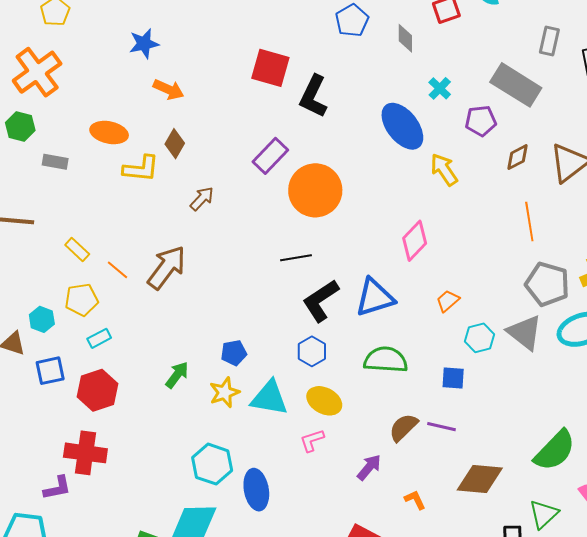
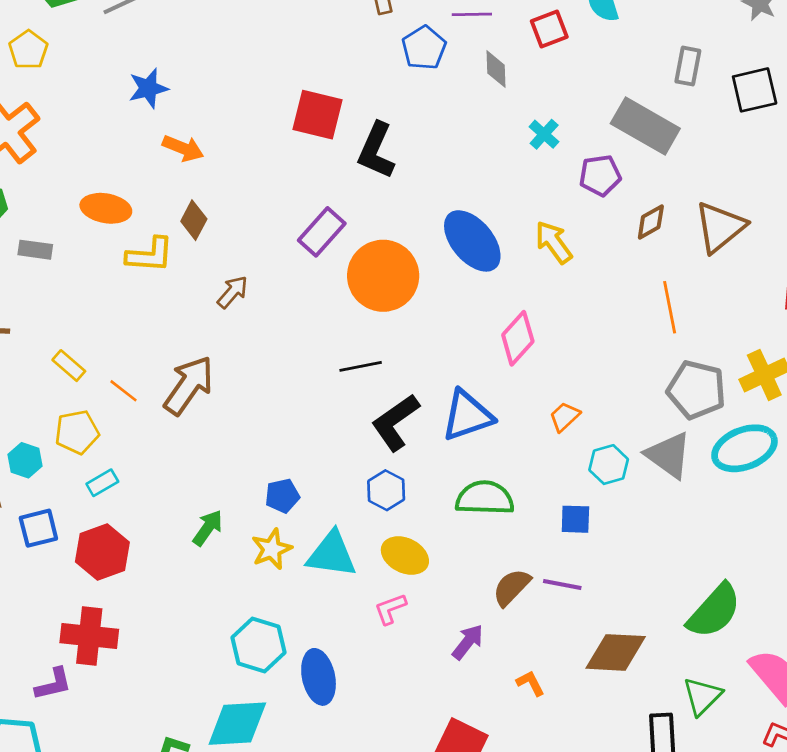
blue ellipse: (402, 126) -> (472, 241), moved

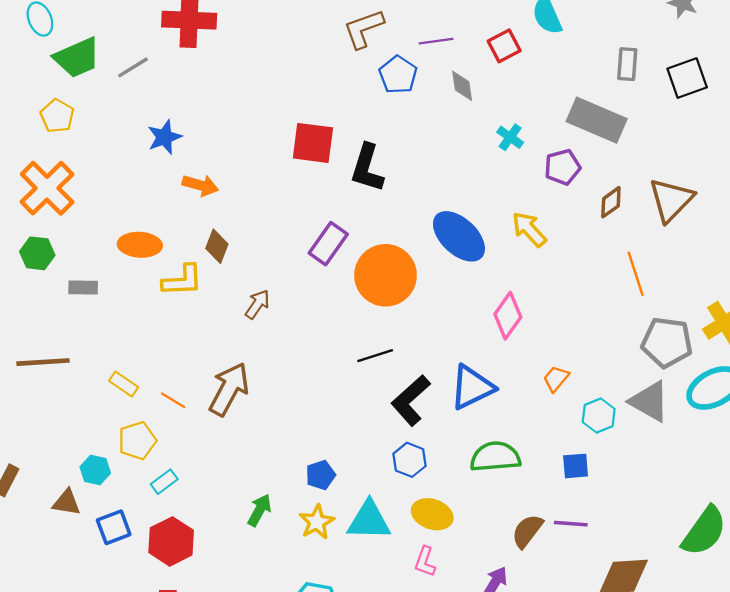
pink L-shape: (390, 609) -> (425, 562), turned -44

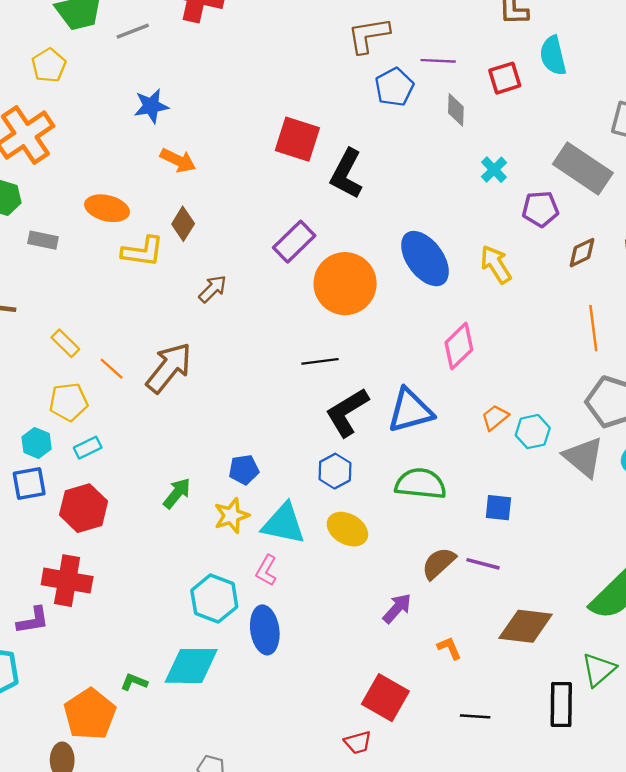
cyan hexagon: (599, 416) -> (533, 432), moved
cyan hexagon: (95, 470) -> (37, 443), moved
pink L-shape: (425, 562) -> (266, 570), moved

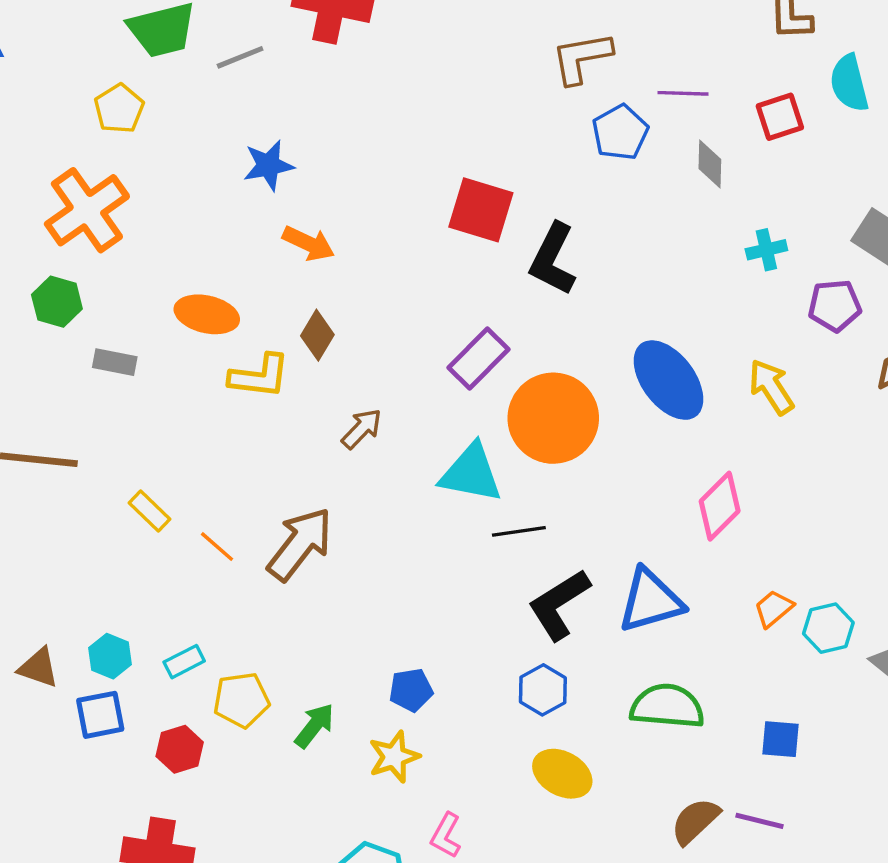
cyan cross: (494, 170) -> (766, 250), turned 32
yellow pentagon: (68, 402) -> (241, 700), moved
red hexagon: (84, 508) -> (180, 749), size x0.7
cyan triangle: (284, 524) -> (471, 473), moved

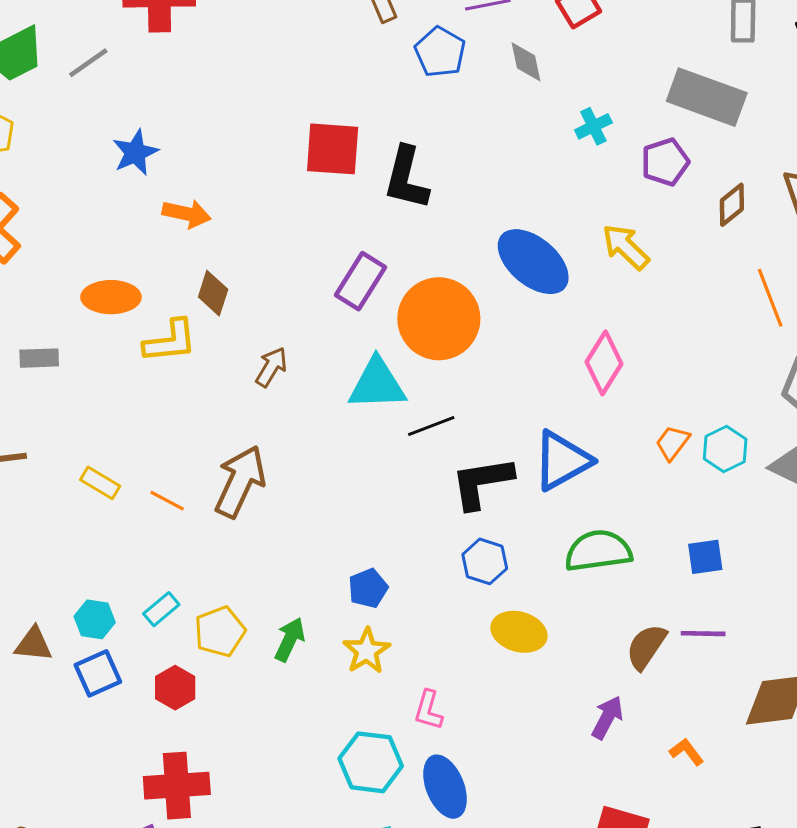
black L-shape: (559, 604) -> (482, 483), turned 36

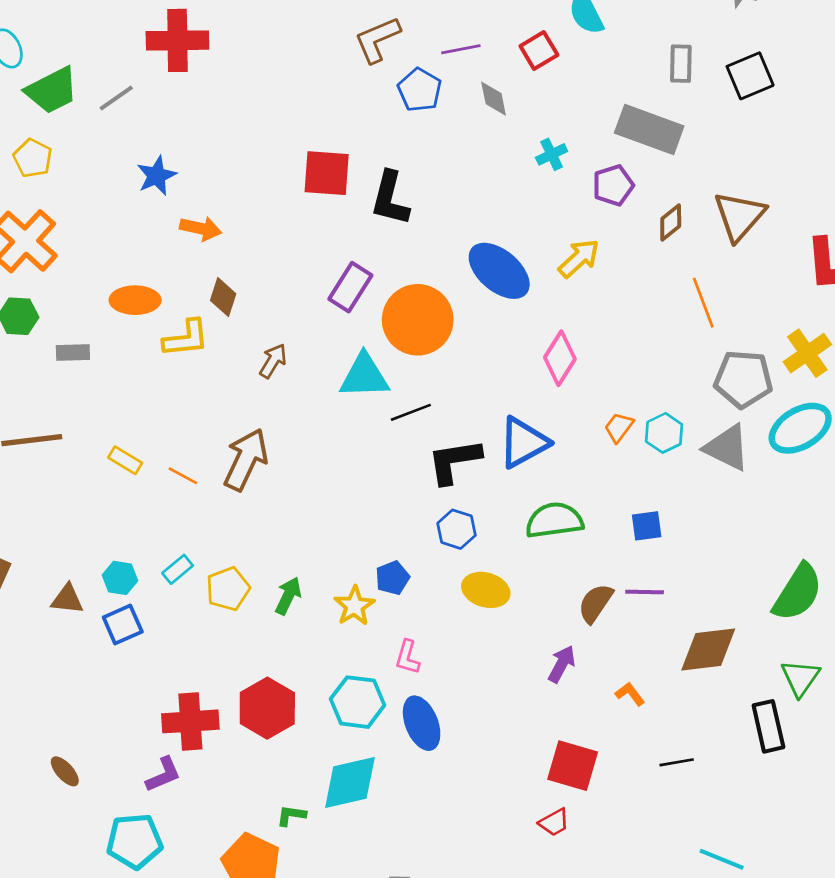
yellow arrow: (626, 247) -> (579, 258), turned 93
blue pentagon: (368, 588) -> (392, 578), moved
red hexagon: (175, 688) -> (267, 708), moved, size x1.6

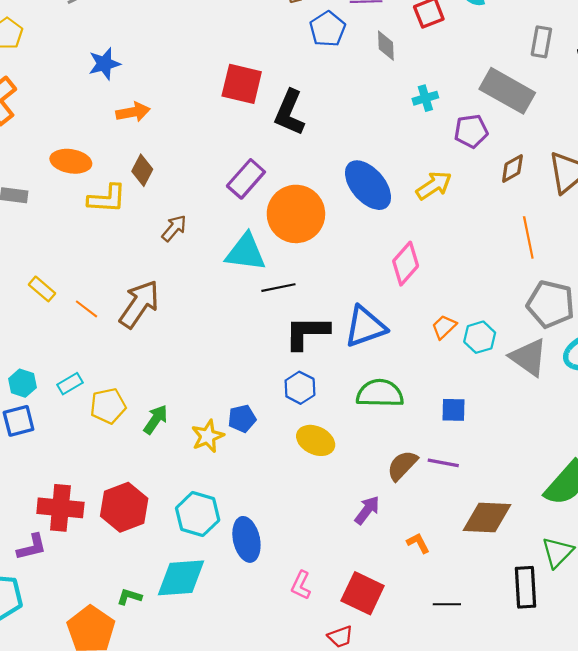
orange arrow: (201, 228) -> (133, 112), turned -32
pink L-shape: (407, 657) -> (301, 585), moved

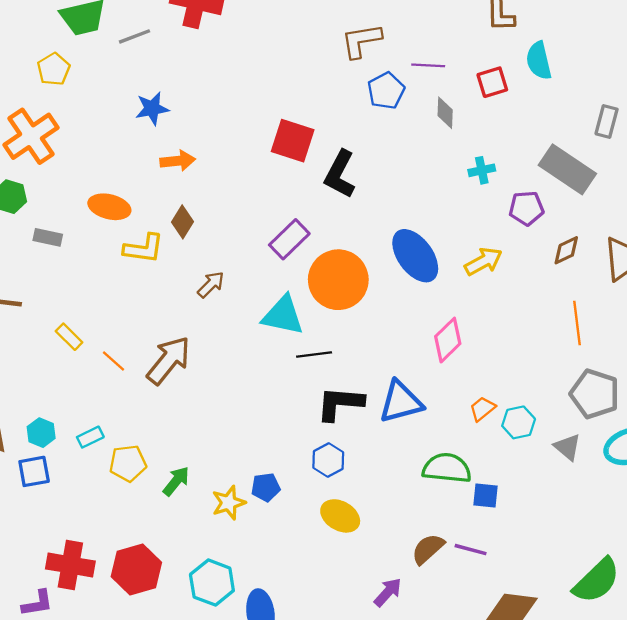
gray triangle: (528, 357) -> (567, 447), size x0.7
green semicircle: (380, 393) -> (447, 468), moved

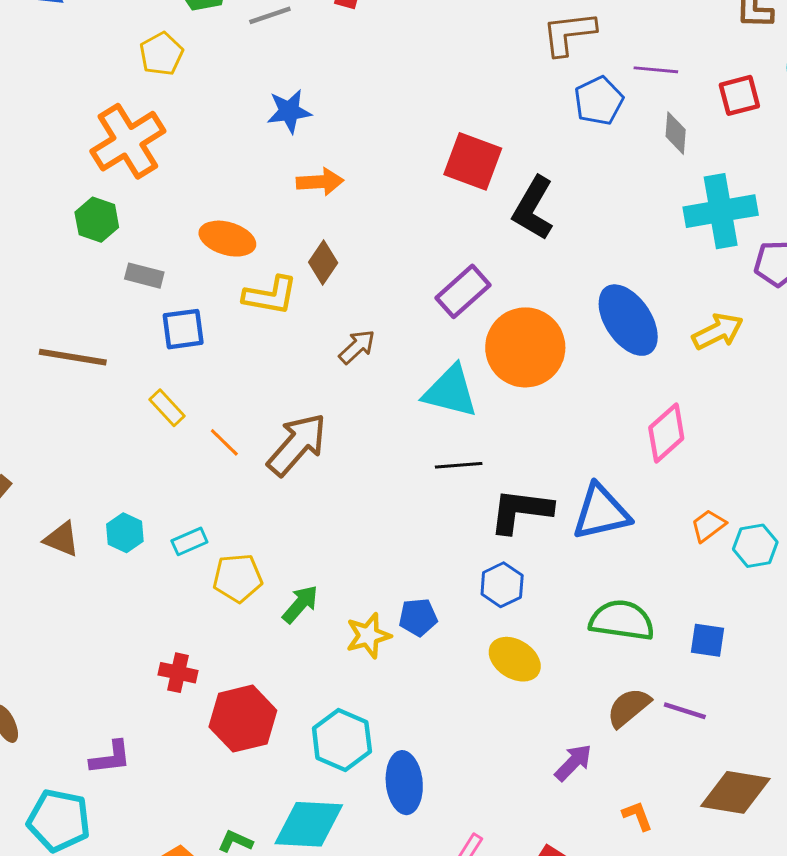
cyan cross: (482, 170) -> (721, 211), size x2.0
black line: (314, 355) -> (459, 465), moved
green semicircle: (447, 468) -> (622, 620), moved
blue square: (34, 471) -> (183, 329), moved
red cross: (70, 565) -> (178, 673), moved, size x0.6

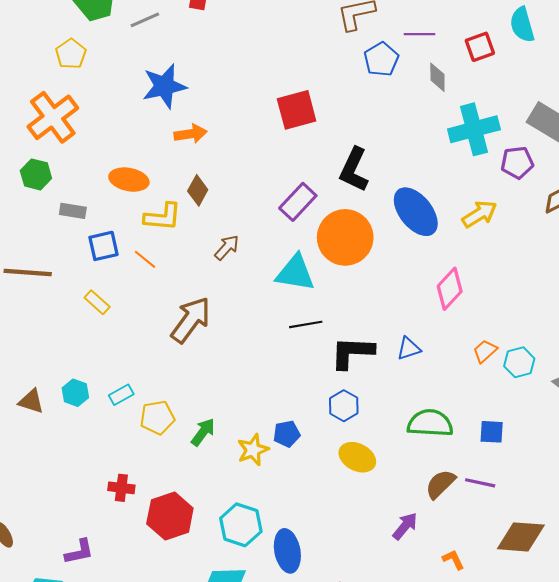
blue star: (289, 111) -> (164, 86), size x1.4
red square: (473, 161) -> (297, 110), turned -30
black L-shape: (533, 208) -> (354, 170), moved
orange line: (224, 442) -> (145, 259), moved
blue triangle: (601, 512) -> (409, 349), size x0.6

